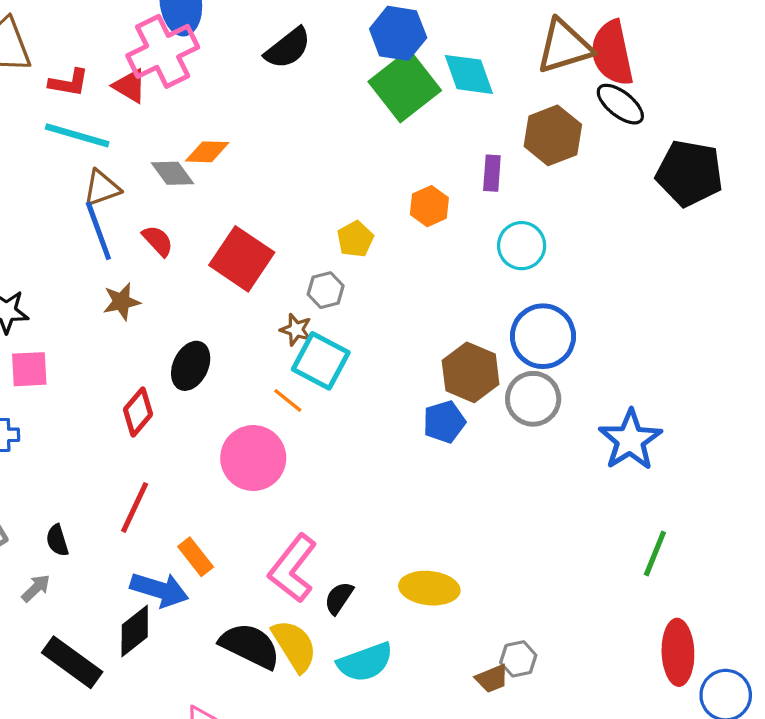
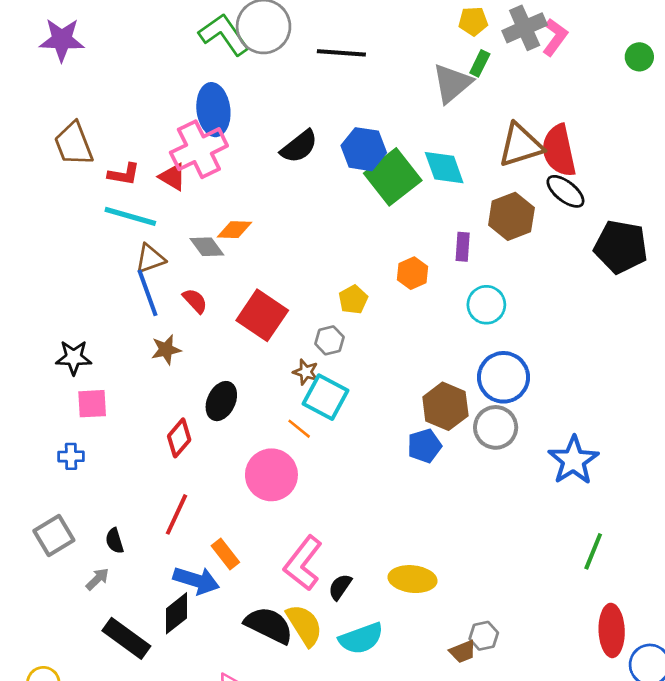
blue hexagon: (398, 33) -> (364, 149), moved

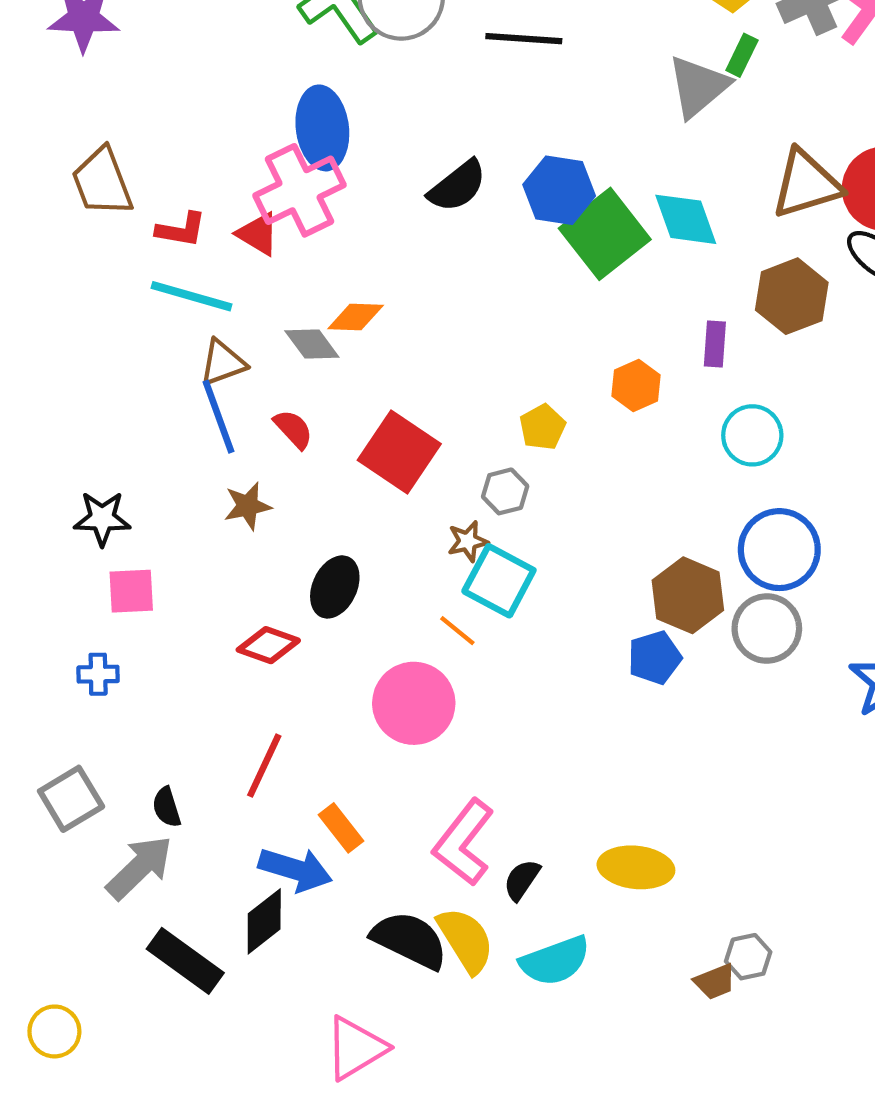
brown star: (306, 372) -> (468, 541), turned -30
red diamond: (179, 438) -> (268, 645), turned 69
gray arrow: (97, 579) -> (140, 867), size x1.8

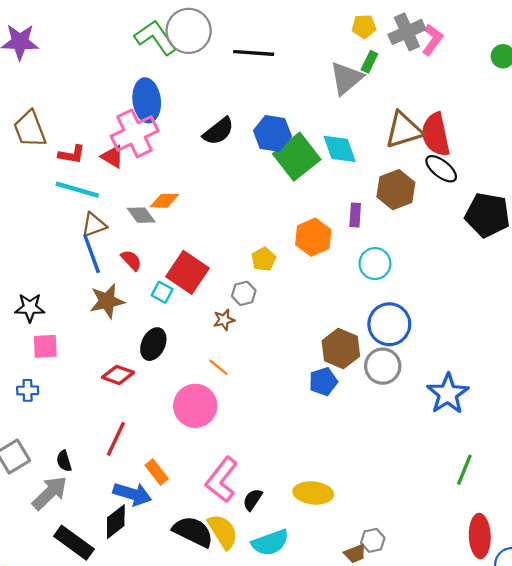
orange hexagon: (636, 386) -> (313, 237), size x1.4
brown star: (248, 506) -> (107, 301), size x1.4
cyan square: (499, 581) -> (162, 292), moved, size x0.6

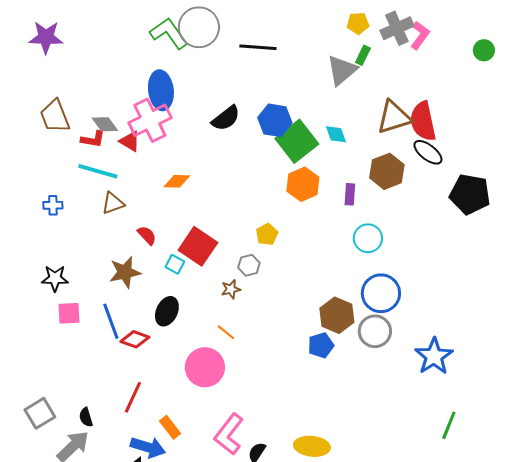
cyan diamond: (340, 149) -> (336, 134), size x0.7
gray diamond: (141, 215) -> (105, 124), moved
orange hexagon: (313, 237) -> (303, 184), moved
blue line: (92, 254) -> (111, 321), moved
blue cross: (28, 390) -> (53, 205), moved

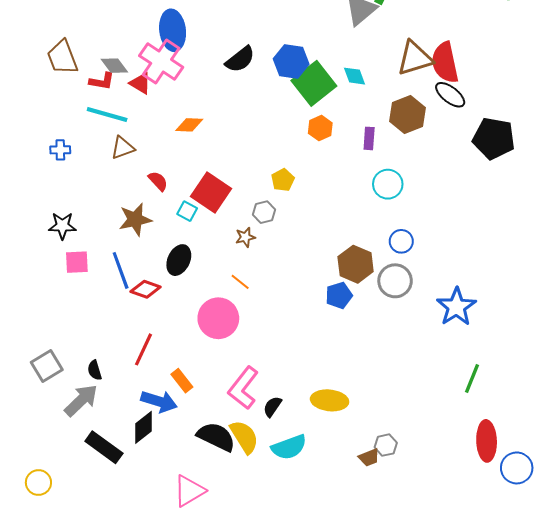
pink cross: (150, 120) -> (161, 61), turned -30
orange hexagon: (303, 184) -> (320, 128), size x0.7
blue circle: (381, 293) -> (401, 241), size x0.6

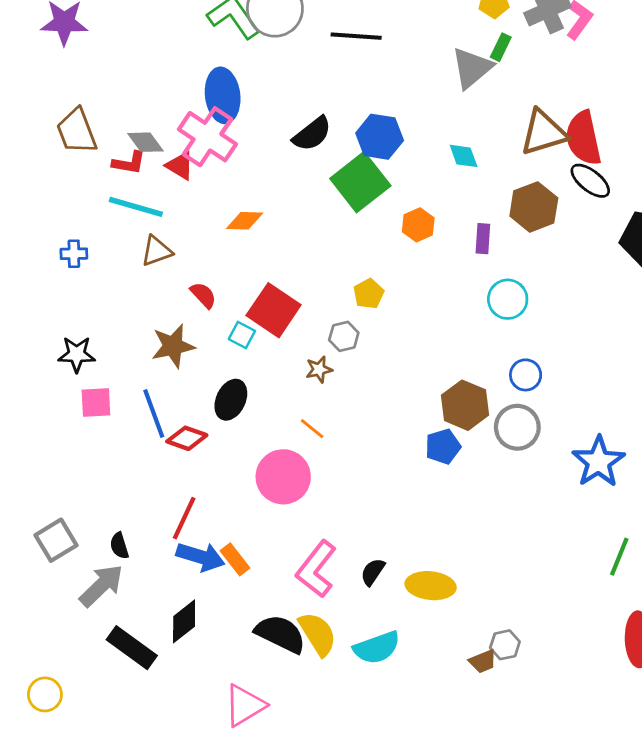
green square: (314, 83) -> (360, 182), moved
blue arrow: (159, 401) -> (201, 557), moved
black semicircle: (272, 407) -> (373, 572), moved

